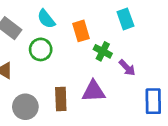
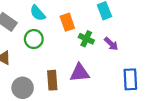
purple arrow: (127, 68) -> (111, 44), moved

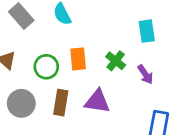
orange rectangle: (67, 22) -> (78, 59), moved
green circle: (34, 39) -> (46, 67), moved

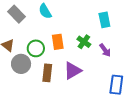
purple triangle: (97, 101) -> (73, 71), turned -36
gray circle: (21, 103) -> (21, 64), moved

